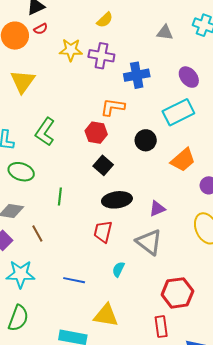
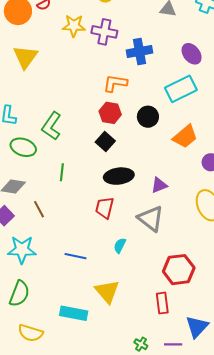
green L-shape: (45, 132) -> (52, 126), moved
red hexagon: (96, 133) -> (110, 113), moved
yellow triangle: (106, 315) -> (107, 291), turned 40

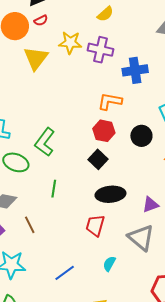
yellow triangle: (25, 57) -> (36, 58), moved
blue line: (76, 256) -> (65, 273), turned -50

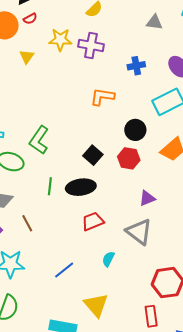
yellow triangle: (36, 58) -> (27, 57), size x0.6
blue cross: (135, 70) -> (136, 66), moved, size x0.7
red hexagon: (104, 131) -> (129, 158), moved
black ellipse: (110, 194) -> (81, 187), moved
red trapezoid: (95, 225) -> (93, 221), turned 55

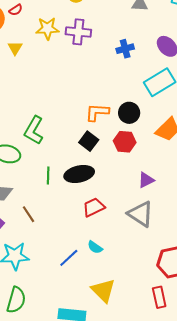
orange L-shape: (102, 97) -> (97, 112), moved
cyan semicircle: (108, 259) -> (95, 247), moved, turned -77

